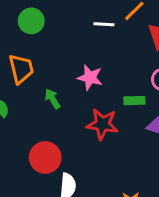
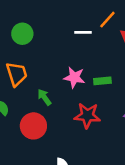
green rectangle: (134, 101) -> (102, 81), moved
red circle: (45, 157) -> (33, 126), moved

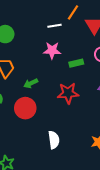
pink star: (74, 77) -> (52, 50), moved
green arrow: (44, 97) -> (31, 83), turned -72

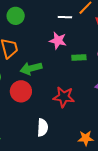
green arrow: (31, 83) -> (31, 68), size x1.5
red star: (68, 93) -> (64, 97), moved

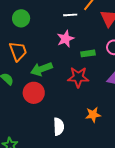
pink star: (58, 41) -> (65, 39), turned -30
red star: (64, 97) -> (78, 77), moved
orange star: (86, 138) -> (93, 115), moved

